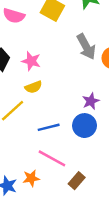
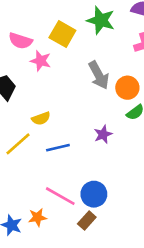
pink star: (31, 61) -> (41, 61), moved
blue circle: (85, 126) -> (94, 194), moved
blue line: (49, 127) -> (58, 148), moved

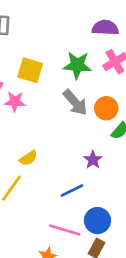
green star: (101, 20) -> (77, 65), moved
blue line: (58, 148) -> (72, 191), moved

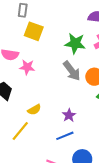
yellow square: (30, 70) -> (34, 31), moved
purple star: (93, 160) -> (69, 115), moved

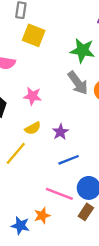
pink star: (27, 67) -> (33, 96), moved
purple star: (69, 115) -> (60, 132), moved

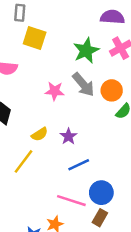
green star: (82, 50) -> (86, 51), turned -30
pink star: (33, 96) -> (55, 91), moved

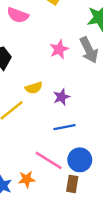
pink star: (55, 91) -> (59, 49), turned 30
brown rectangle: (100, 218) -> (72, 184), turned -35

